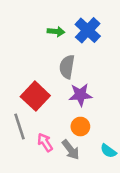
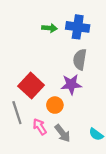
blue cross: (88, 30) -> (78, 27), turned -35
gray semicircle: (67, 67) -> (80, 59), moved
orange circle: (80, 127) -> (55, 105), moved

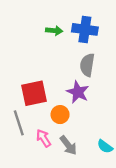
purple star: (71, 84) -> (78, 92), turned 30
red square: (31, 86) -> (34, 93), turned 35

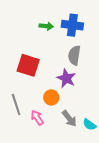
red square: (34, 93) -> (28, 65), moved, turned 30
gray arrow: (68, 145) -> (69, 119), moved

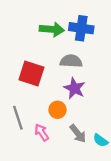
green arrow: (46, 26) -> (52, 29), size x1.5
gray semicircle: (74, 55) -> (71, 61), moved, turned 84

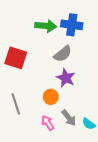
gray semicircle: (71, 61) -> (63, 54), turned 138
red square: (31, 74) -> (16, 58), moved
pink arrow: (42, 132) -> (48, 123), moved

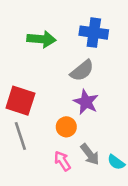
green arrow: (46, 26) -> (41, 39), moved
red square: (16, 58) -> (20, 101), moved

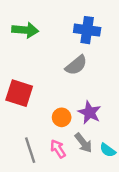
green arrow: (41, 39) -> (25, 30), moved
purple star: (86, 102) -> (90, 112), moved
gray line: (20, 136) -> (30, 150), moved

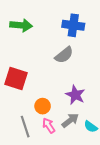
orange circle: (62, 117) -> (43, 106), moved
gray arrow: (83, 143) -> (70, 120), turned -90

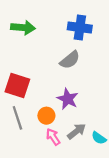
purple star: (75, 95) -> (68, 99), moved
gray line: (25, 127) -> (17, 118), moved

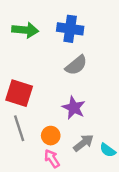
blue cross: (80, 28) -> (70, 29), moved
orange circle: (46, 116) -> (51, 136), moved
pink arrow: (53, 137) -> (52, 159), moved

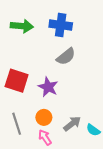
purple star: (74, 108) -> (48, 87), moved
gray line: (19, 128) -> (17, 124), moved

